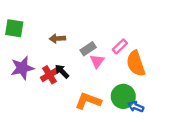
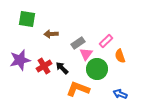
green square: (14, 28) -> (27, 19), moved
orange semicircle: (136, 63) -> (120, 56), size x0.6
black arrow: (62, 71) -> (62, 68), moved
green circle: (123, 96) -> (97, 69), moved

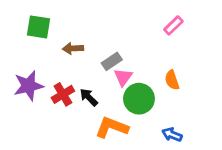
pink rectangle: (106, 41) -> (173, 25), moved

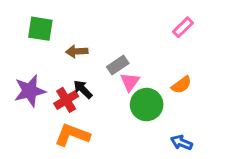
orange semicircle: (172, 80) -> (181, 85), turned -108
black arrow: (89, 97) -> (83, 89), moved
orange L-shape: (112, 127) -> (72, 135), moved

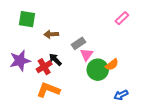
orange semicircle: (181, 85) -> (112, 65), moved
blue arrow: (181, 142) -> (121, 95), turned -48

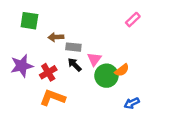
gray rectangle: (79, 43) -> (73, 47), moved, turned 40
black arrow: (55, 60) -> (75, 65), moved

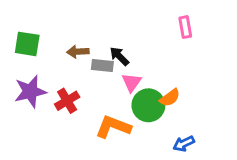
pink rectangle: (133, 20) -> (185, 27), turned -56
green square: (29, 21) -> (27, 44), moved
black arrow: (75, 65) -> (119, 56), moved
orange L-shape: (53, 98) -> (113, 127), moved

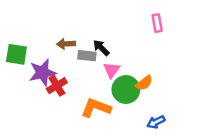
green square: (27, 44) -> (16, 54), moved
purple star: (30, 92) -> (42, 73), moved

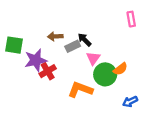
gray rectangle: (87, 56) -> (73, 46), turned -32

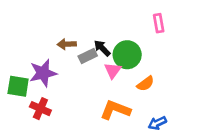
green square: (14, 45) -> (18, 86), moved
red cross: (48, 71) -> (40, 109), moved, turned -35
green circle: (105, 74) -> (127, 55), moved
orange L-shape: (80, 90) -> (115, 110), moved

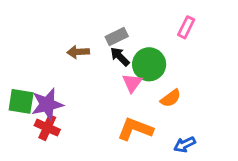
pink rectangle: (159, 23) -> (186, 27), turned 36
gray rectangle: (88, 56) -> (117, 37), moved
purple star: (43, 73) -> (47, 104), moved

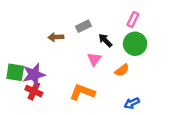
black arrow: (120, 57) -> (105, 40), moved
green circle: (149, 64) -> (135, 44), moved
orange L-shape: (135, 129) -> (82, 92), moved

